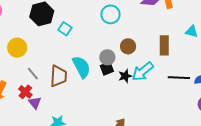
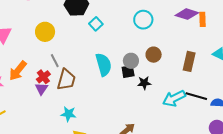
cyan arrow: (143, 72) -> (174, 98), moved
brown trapezoid: (58, 76) -> (66, 80), moved
purple triangle: (35, 103) -> (41, 89), moved

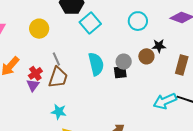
cyan square: (96, 24) -> (90, 23), size x1.5
gray line: (55, 61) -> (56, 59), moved
black star: (144, 83) -> (159, 46), moved

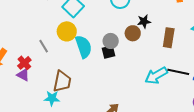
yellow circle: (39, 29) -> (67, 31), moved
brown trapezoid: (58, 77) -> (62, 81), moved
purple triangle: (33, 85) -> (23, 75), turned -32

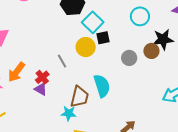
black star: (144, 21) -> (163, 39), size x1.5
cyan semicircle: (84, 47) -> (102, 86), moved
black square: (108, 52) -> (103, 38), moved

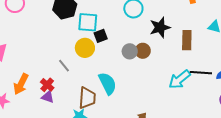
cyan square: (93, 22) -> (88, 22), turned -30
brown circle: (151, 51) -> (143, 51), moved

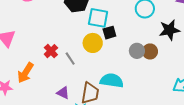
cyan semicircle: (107, 83) -> (112, 81), turned -60
red cross: (47, 85) -> (51, 51), moved
purple triangle: (48, 97) -> (63, 93), moved

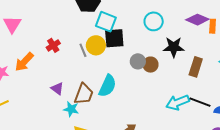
black square: (109, 33) -> (114, 38), size x1.5
gray line: (70, 59) -> (83, 50), moved
cyan semicircle: (112, 81) -> (107, 86), turned 95

